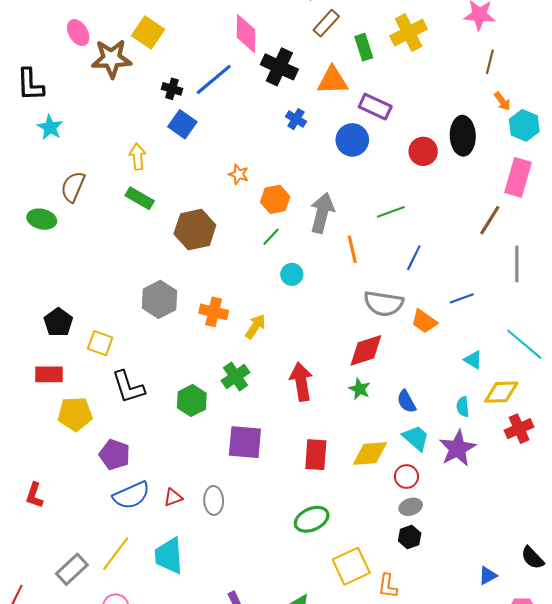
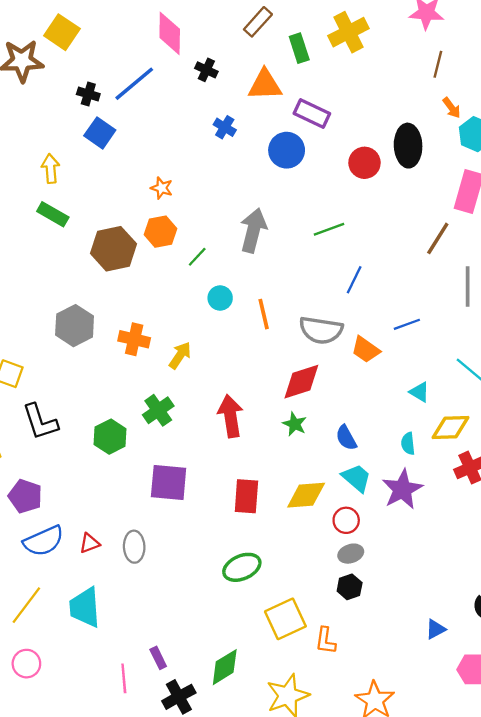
black cross: (279, 67) -> (206, 70), size x0.6
orange hexagon: (275, 199) -> (161, 232), moved
orange line: (352, 249) -> (264, 314), moved

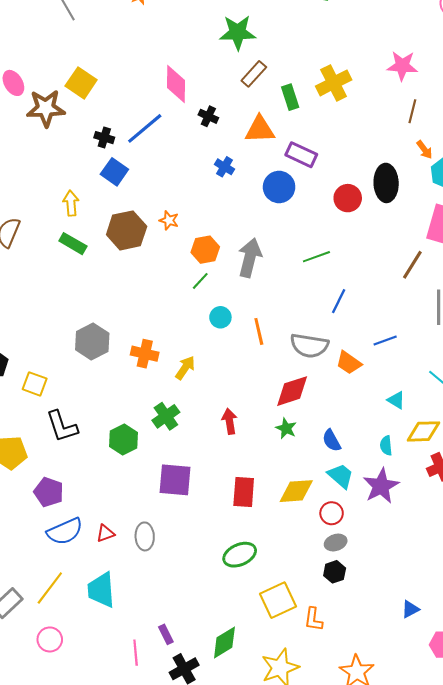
orange hexagon: (161, 232) -> (205, 250), moved
brown hexagon: (114, 249) -> (127, 230), moved
red arrow: (230, 416) -> (230, 421), size x0.7

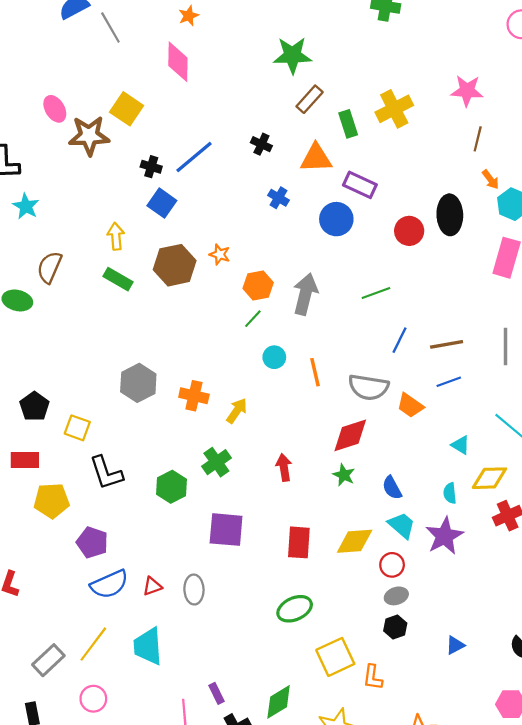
pink diamond: (176, 84) -> (178, 62), moved
brown line: (412, 265) -> (447, 344), moved, turned 48
blue triangle: (410, 609) -> (455, 645), moved

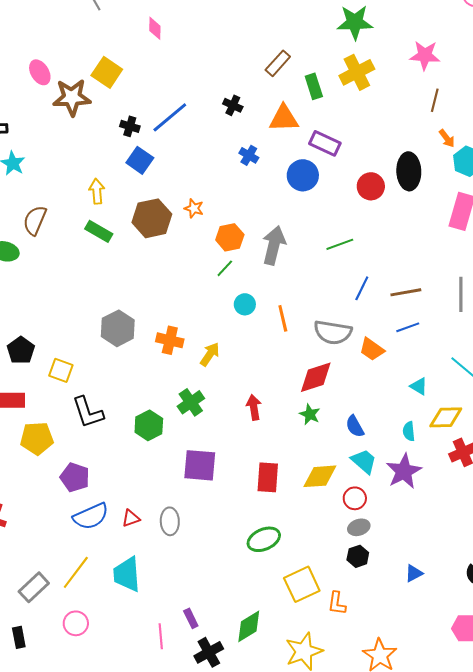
green star: (292, 55) -> (355, 22), moved
pink diamond: (178, 62) -> (155, 28), size x0.6

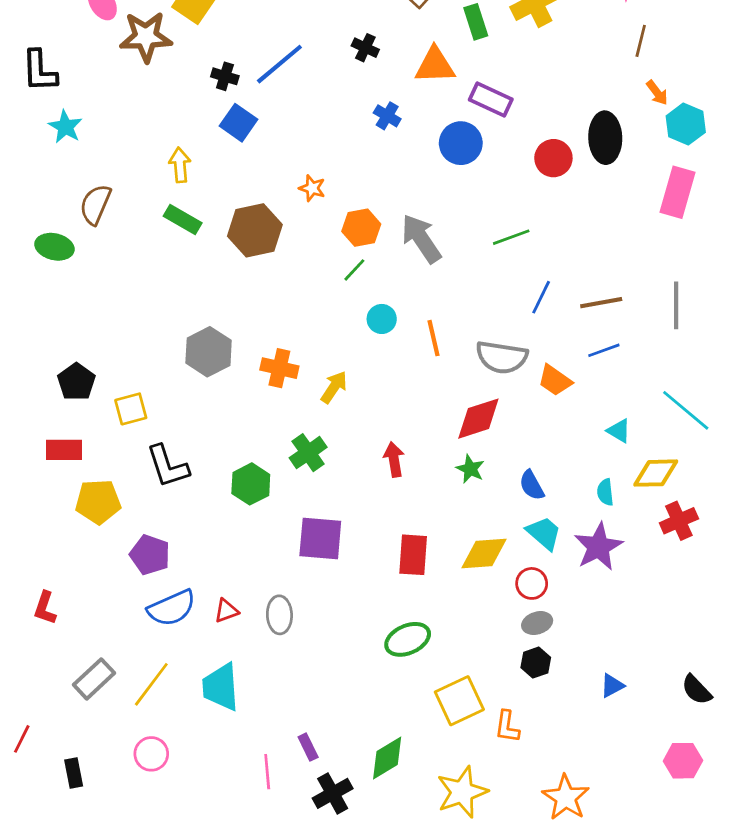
brown hexagon: (152, 218) -> (255, 230), moved
gray arrow: (274, 245) -> (421, 239), turned -48
yellow square: (61, 370) -> (131, 409), turned -35
gray rectangle: (34, 587) -> (94, 679), moved

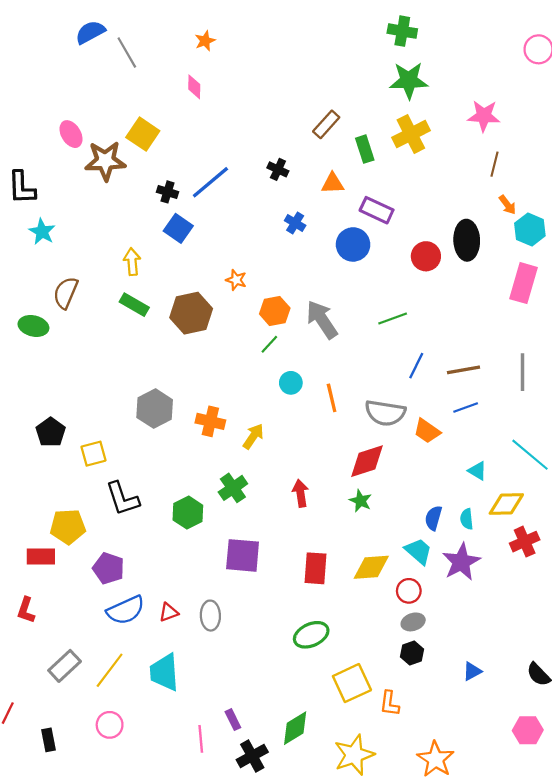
orange triangle: (435, 65) -> (333, 183), size x0.7
red rectangle: (64, 450) -> (41, 557), moved
blue semicircle: (532, 485) -> (433, 518), moved, turned 45

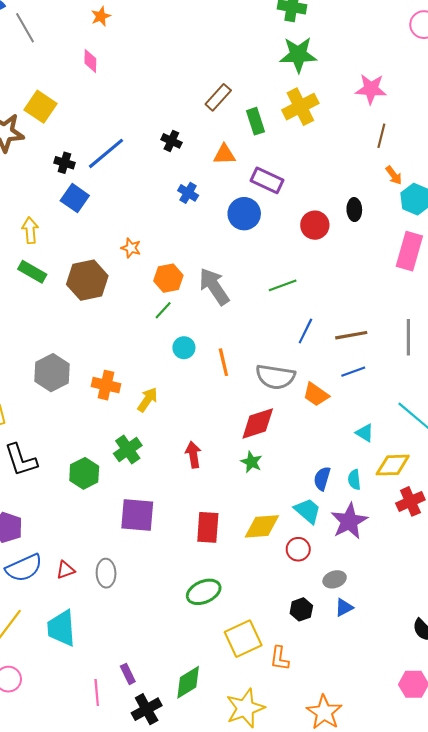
black ellipse: (467, 240) -> (354, 210), size x0.6
gray ellipse: (413, 622) -> (335, 579), moved
blue triangle: (472, 671) -> (344, 607), moved

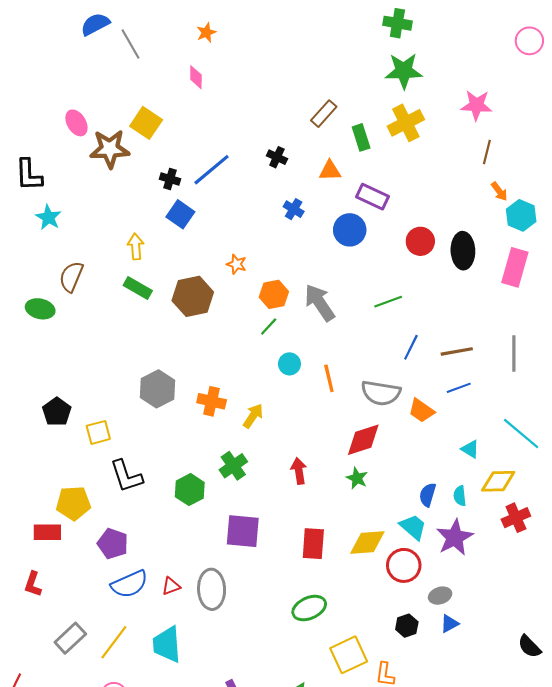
black ellipse: (354, 210) -> (463, 251), moved, size x1.6
red circle: (298, 549) -> (404, 565), size x1.4
gray ellipse: (106, 573) -> (212, 589), size x1.4

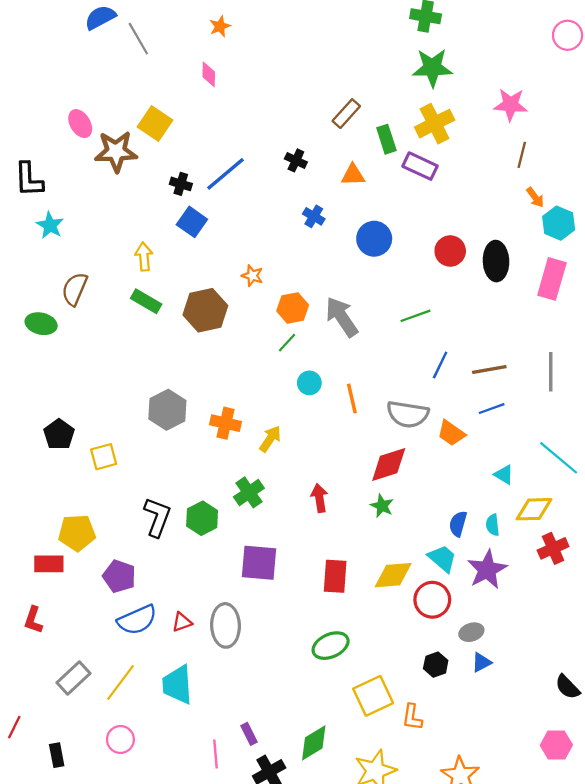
purple rectangle: (373, 197) -> (420, 166), moved
black L-shape: (126, 476) -> (157, 517), moved, turned -141

